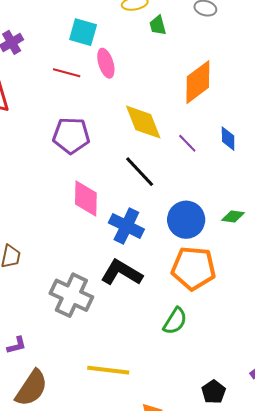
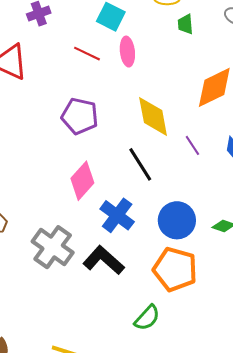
pink diamond: (86, 199) -> (82, 181), turned 30
gray cross: (71, 295) -> (53, 247), moved

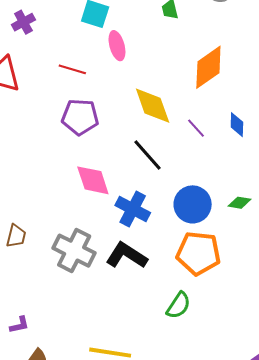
red line: (87, 54) -> (72, 69), moved
pink diamond: (82, 181) -> (93, 180), turned -51

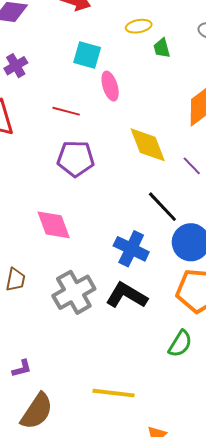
black line: (148, 155) -> (162, 207), moved
pink diamond: (93, 180) -> (54, 225), moved
gray cross: (74, 251) -> (74, 292), turned 36

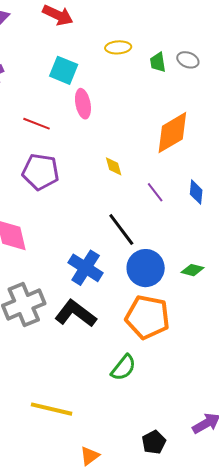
green trapezoid: (162, 48) -> (158, 62), moved
yellow diamond: (148, 145) -> (114, 166), size x0.5

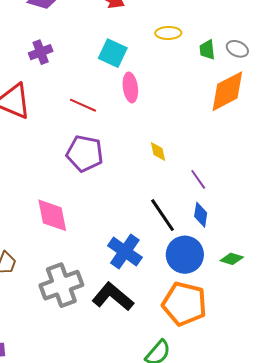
orange diamond: (172, 133) -> (227, 91), moved
blue diamond: (196, 192) -> (201, 215), moved

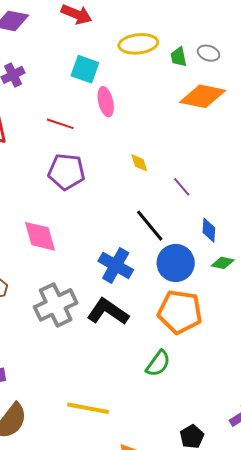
yellow ellipse: (168, 33) -> (138, 44), size x1.5
orange diamond: (227, 91) -> (203, 96), turned 45
blue diamond: (201, 215) -> (209, 230), moved

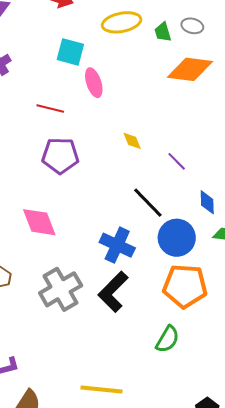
black L-shape: (108, 312) -> (113, 292), turned -75

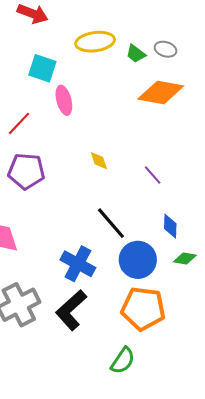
green trapezoid: (163, 32) -> (136, 54), turned -40
red line: (50, 108) -> (19, 123), turned -64
purple line: (177, 161) -> (153, 175), moved

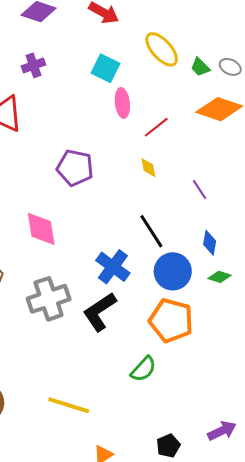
yellow ellipse: (95, 42) -> (162, 49), turned 48
red line: (19, 123) -> (156, 127), moved

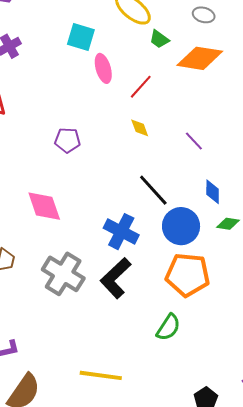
green trapezoid: (200, 67) -> (159, 39), moved
purple pentagon: (75, 168) -> (67, 140), size x0.7
gray cross: (49, 299) -> (63, 274), turned -30

